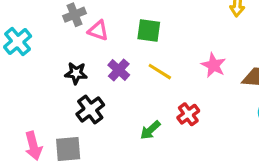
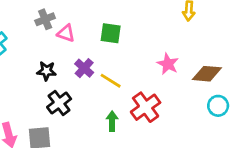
yellow line: (160, 72) -> (111, 81), moved
red cross: (188, 114) -> (146, 107), size x1.5
green arrow: (150, 130) -> (112, 121), turned 132

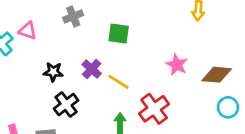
gray cross: (45, 19) -> (73, 16), moved
pink triangle: (66, 33) -> (28, 31), moved

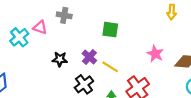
gray cross: (73, 16) -> (64, 15), moved, turned 32
black cross: (66, 105) -> (84, 84), moved

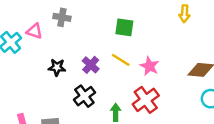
green square: (110, 30) -> (124, 27), moved
pink star: (155, 54) -> (149, 66), moved
yellow line: (110, 67) -> (121, 60), moved

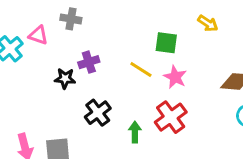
yellow arrow: (184, 14) -> (208, 23), moved, turned -60
green square: (124, 27) -> (166, 43), moved
purple cross: (91, 65) -> (89, 62), moved, turned 30

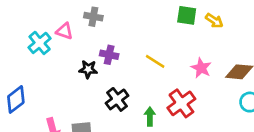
green square: (166, 43) -> (187, 15), moved
purple cross: (89, 62) -> (109, 55), turned 30
pink star: (175, 77) -> (201, 68), moved

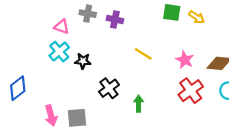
cyan cross: (40, 43) -> (59, 52), moved
purple cross: (109, 55) -> (115, 20), moved
red cross: (181, 103) -> (191, 91), moved

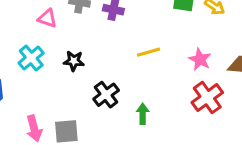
cyan cross: (59, 52) -> (31, 58), moved
yellow line: (143, 54) -> (149, 52), turned -48

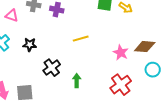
pink star: (200, 59) -> (121, 53), moved
red cross: (207, 98) -> (121, 85), moved

